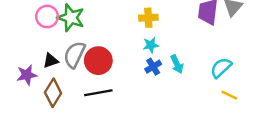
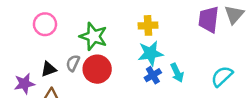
green star: (71, 18) -> (93, 36), moved
cyan star: (151, 45) -> (150, 53), size x1.5
gray semicircle: (74, 55) -> (73, 63), size x0.6

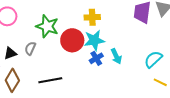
red circle: (97, 69) -> (72, 40), moved

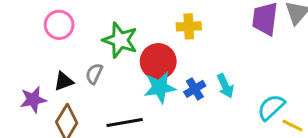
cyan star: (94, 40) -> (160, 87), moved
cyan semicircle: (153, 59) -> (271, 107), moved

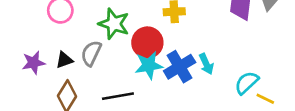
gray semicircle: (94, 74) -> (91, 53), size x1.4
blue cross: (195, 89) -> (180, 67), size x1.6
purple star: (33, 100) -> (34, 63), moved

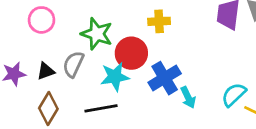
cyan arrow: (206, 64) -> (188, 97), moved
cyan star: (149, 65) -> (115, 77), moved

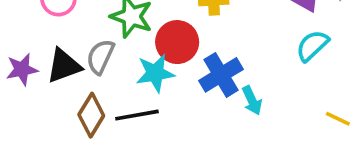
black triangle: (46, 71) -> (64, 66), size x1.5
cyan semicircle: (234, 95) -> (312, 46), moved
brown diamond: (48, 108) -> (91, 115), moved

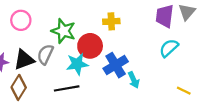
brown diamond: (91, 115) -> (19, 87), moved

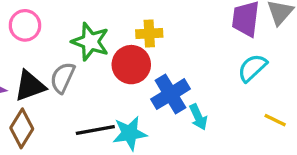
yellow cross: (111, 21) -> (149, 34), moved
cyan star: (77, 64) -> (130, 133), moved
yellow line: (184, 91) -> (275, 120), moved

